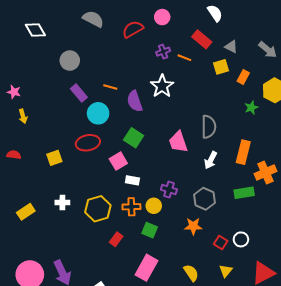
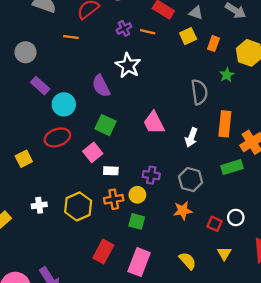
orange line: (110, 87) -> (71, 37), moved
gray semicircle: (209, 127) -> (199, 92), moved
red rectangle: (116, 239) -> (103, 252), moved, size x1.5

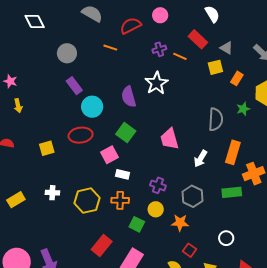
yellow circle: (137, 195) -> (156, 209), moved
red square: (215, 224) -> (189, 250), moved

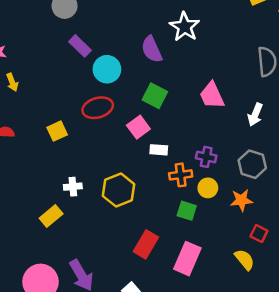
yellow rectangle: (16, 200) -> (51, 216), moved
orange cross: (120, 200) -> (181, 175), moved

